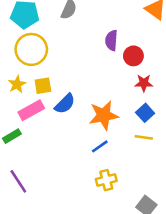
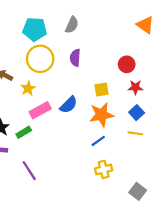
purple semicircle: (111, 40) -> (75, 58), moved
yellow square: (43, 86) -> (101, 90), moved

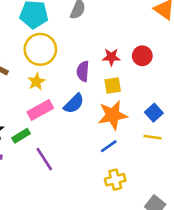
purple semicircle: (75, 58) -> (83, 71), moved
red star: (135, 87) -> (111, 57), moved
yellow star: (28, 88) -> (36, 82), moved
purple line: (29, 171) -> (44, 159), moved

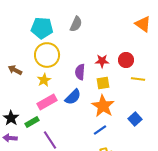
blue square: (154, 113) -> (135, 119), moved
orange star: (113, 115) -> (103, 106), turned -30
yellow line: (153, 137) -> (138, 79), moved

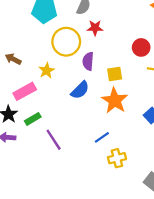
yellow circle: (47, 55) -> (66, 42), moved
red star: (102, 61) -> (95, 28), moved
pink rectangle: (47, 102) -> (25, 91), moved
blue line: (100, 130) -> (102, 137), moved

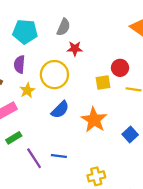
yellow circle: (66, 42) -> (54, 75), moved
purple semicircle: (88, 61) -> (19, 64), moved
yellow square: (115, 74) -> (103, 83), moved
blue line: (102, 137) -> (59, 156), moved, turned 42

